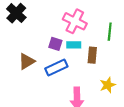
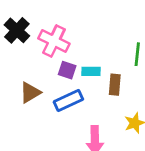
pink cross: (75, 21) -> (54, 41), moved

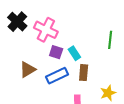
cyan rectangle: (91, 71) -> (74, 53), turned 56
brown rectangle: (115, 85) -> (84, 73), moved

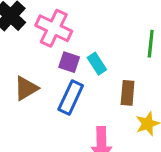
brown rectangle: (84, 73) -> (128, 93), moved
blue rectangle: (57, 76) -> (71, 98), turned -40

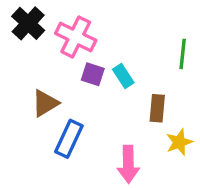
blue rectangle: (71, 98) -> (69, 139), moved

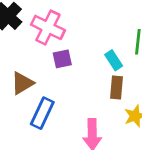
purple square: (93, 74) -> (62, 59), turned -30
cyan rectangle: (123, 76) -> (114, 60), moved

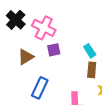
brown triangle: (22, 83) -> (26, 57), moved

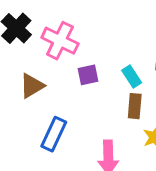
purple square: (54, 50) -> (88, 75), moved

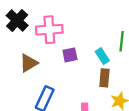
pink cross: (60, 41) -> (49, 30), turned -30

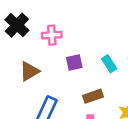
pink cross: (49, 30) -> (52, 35), size x0.7
brown rectangle: (104, 78) -> (93, 96), moved, turned 66

